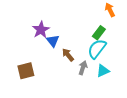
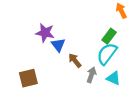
purple star: (41, 30) -> (45, 33), turned -30
cyan triangle: (103, 71) -> (114, 78), turned 48

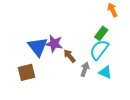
purple star: (45, 33) -> (54, 44), moved
blue triangle: (58, 45) -> (38, 47), moved, size x1.5

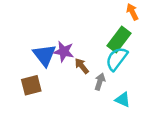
green rectangle: (101, 33) -> (119, 40), size x1.5
cyan triangle: (105, 72) -> (123, 100), moved

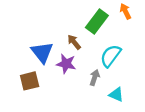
green rectangle: (119, 40) -> (97, 22), moved
purple star: (64, 52) -> (66, 64), moved
brown arrow: (82, 66) -> (74, 42), moved

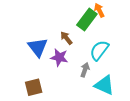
orange arrow: (125, 11) -> (99, 10), moved
brown square: (30, 81) -> (34, 87), moved
cyan triangle: (116, 95) -> (104, 85), size x1.5

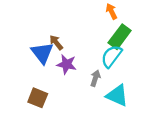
green rectangle: (87, 20) -> (120, 37), moved
brown arrow: (66, 38) -> (56, 42), moved
brown square: (34, 87) -> (38, 98), turned 36

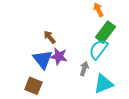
blue triangle: (42, 53) -> (43, 59), moved
cyan triangle: (117, 95) -> (103, 84), turned -45

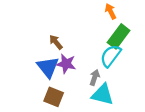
cyan triangle: (103, 84) -> (103, 95), moved, turned 35
brown square: (33, 86) -> (54, 97), moved

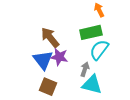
green rectangle: (119, 36) -> (91, 32), moved, turned 40
brown arrow: (56, 42) -> (50, 38), size x1.5

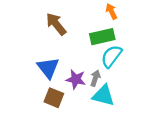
brown arrow: (50, 38) -> (56, 24), moved
purple star: (59, 57) -> (76, 79), moved

